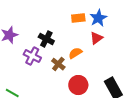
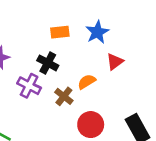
orange rectangle: (78, 18) -> (60, 32), moved
blue star: (98, 18) -> (97, 32), moved

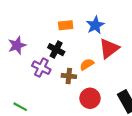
red triangle: (115, 62) -> (109, 49), size x1.5
brown cross: (64, 96) -> (69, 76), turned -32

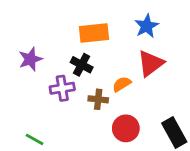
orange rectangle: (66, 25) -> (94, 33), size x1.5
blue star: (95, 25) -> (147, 26), moved
purple cross: (41, 68) -> (62, 88), turned -36

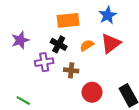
orange semicircle: (122, 84) -> (87, 45), moved

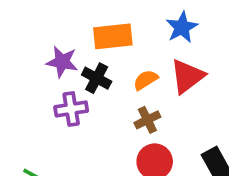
purple star: (20, 40) -> (62, 62), moved, turned 30
brown cross: (71, 70) -> (147, 120), moved, turned -32

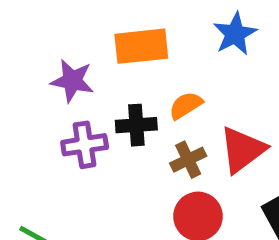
red triangle: (187, 76) -> (242, 150), moved
black cross: (97, 78) -> (136, 125), moved, turned -32

